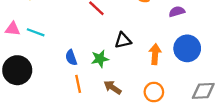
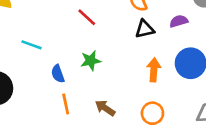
cyan line: (36, 32) -> (32, 45), moved
black triangle: (123, 40) -> (145, 29), moved
green star: (100, 59) -> (91, 61), moved

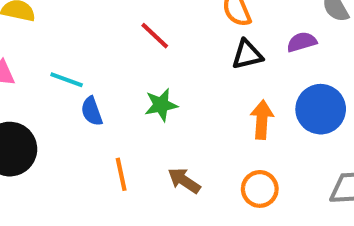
blue semicircle: (58, 74) -> (92, 111), moved

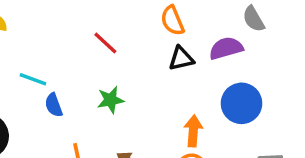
purple semicircle: (302, 42) -> (226, 48), size x1.4
orange arrow: (262, 120) -> (193, 131), moved

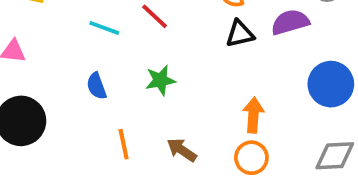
cyan line: (33, 79) -> (104, 28), moved
blue circle: (242, 103) -> (331, 84), moved

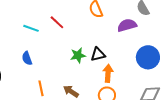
black triangle: (240, 34) -> (98, 54), moved
green star: (160, 80) -> (78, 55), moved

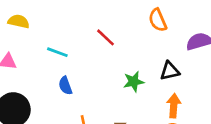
cyan line: (31, 28) -> (57, 52), moved
black triangle: (98, 54) -> (170, 71), moved

